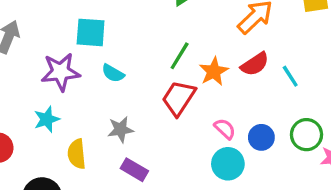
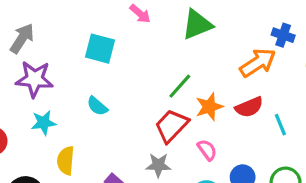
purple star: (61, 72) -> (34, 79), moved
cyan semicircle: (113, 73) -> (97, 106), moved
gray star: (121, 129) -> (158, 165), moved
pink semicircle: (225, 129) -> (207, 150), moved

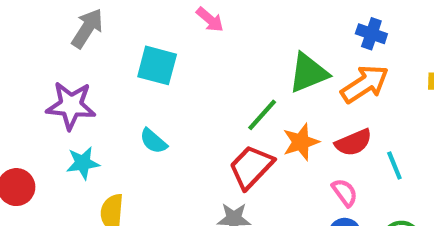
green triangle: (197, 25) -> (308, 73), moved
blue cross: (283, 35) -> (371, 34), moved
gray arrow: (22, 38) -> (87, 28), moved
pink semicircle: (207, 150) -> (345, 193), moved

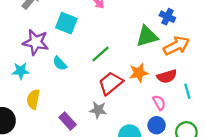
blue cross: (371, 34) -> (167, 17), moved
purple star: (71, 105) -> (36, 42), moved
green line: (262, 115) -> (100, 54), moved

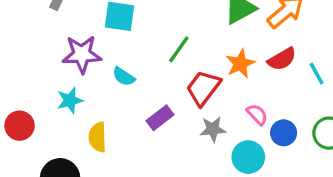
pink semicircle: (159, 103) -> (257, 114), moved
gray star: (98, 110) -> (213, 129), moved
purple rectangle: (68, 121) -> (160, 118), moved, turned -72

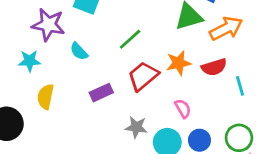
gray star: (213, 129) -> (136, 127), moved
blue circle: (284, 133) -> (199, 140), moved

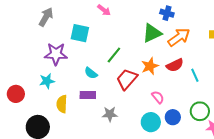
cyan semicircle: (79, 51) -> (91, 73), moved
purple rectangle: (101, 93) -> (88, 95), moved, turned 35
gray star: (136, 127) -> (110, 114), moved

